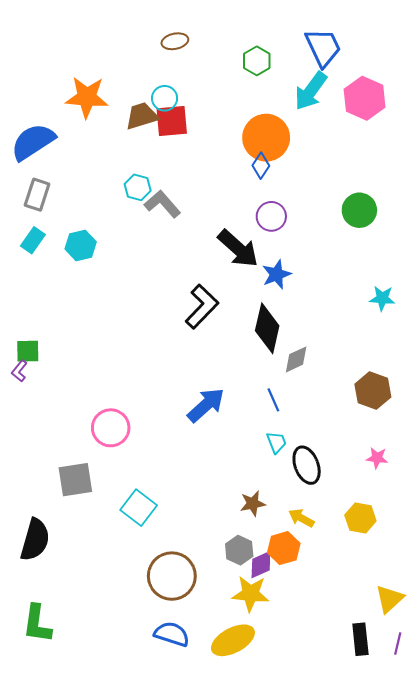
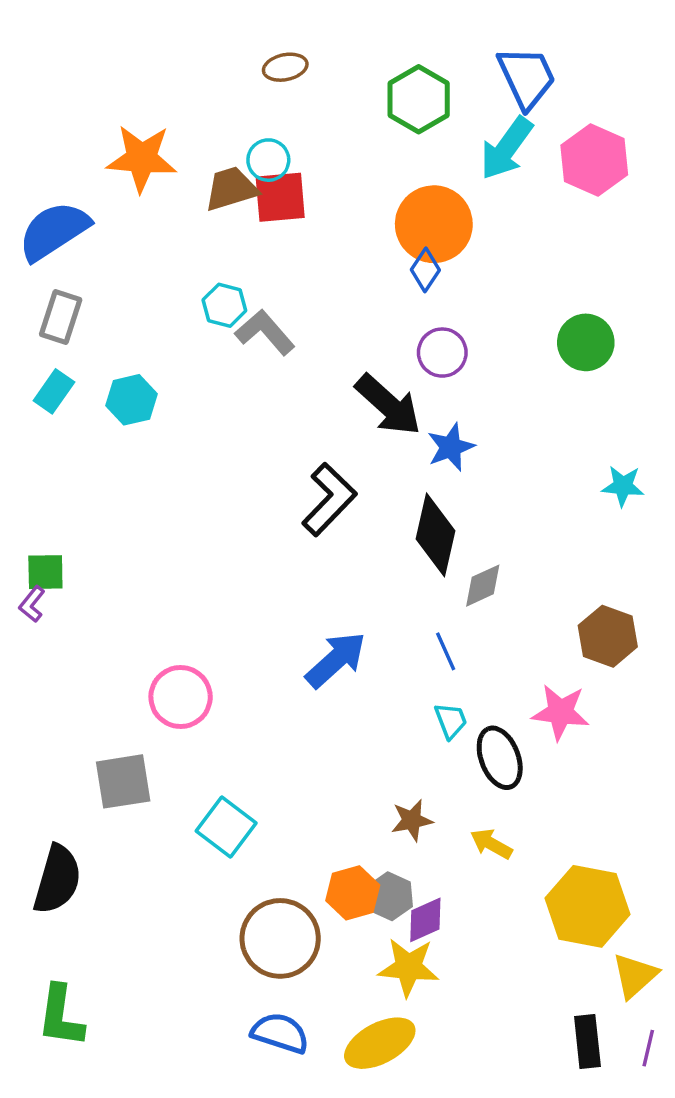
green hexagon: (257, 61) -> (419, 99), size x1.4
pink star: (377, 458) -> (560, 712), moved, size x1.6
yellow hexagon: (360, 518) -> (587, 906), moved, size x1.6
orange hexagon: (284, 548) -> (353, 893), moved

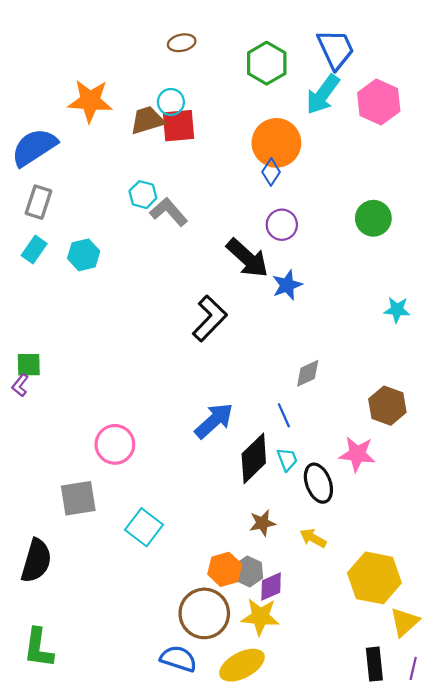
black diamond: (436, 535) -> (254, 458), moved, turned 33
brown circle: (280, 938) -> (204, 613), moved

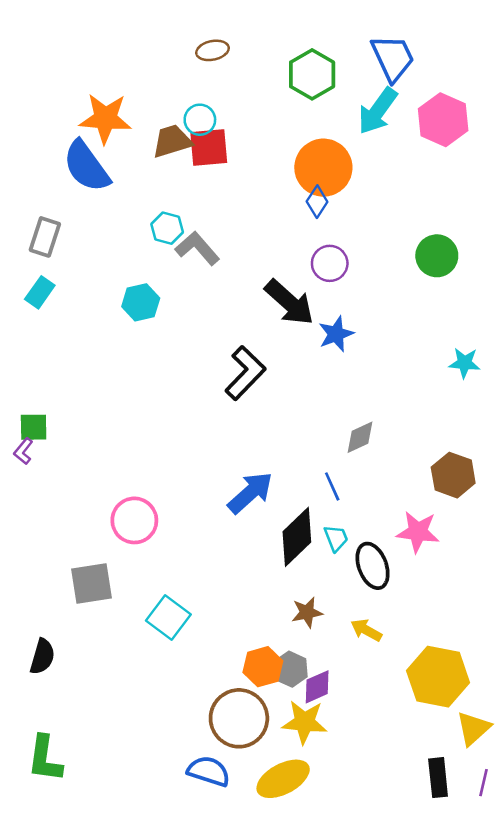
blue semicircle: (34, 147) -> (86, 166), moved, turned -93
cyan hexagon: (84, 255) -> (141, 302), moved
black semicircle: (36, 561) -> (42, 657), size x0.7

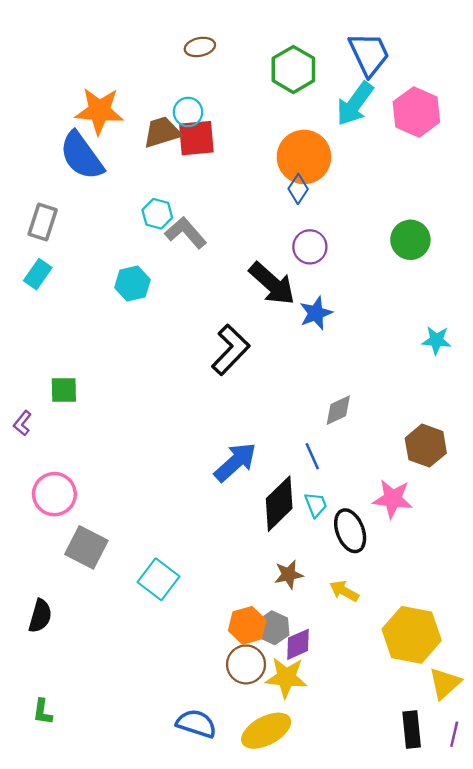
green square: (34, 427) -> (64, 390), moved
pink circle: (134, 520) -> (54, 494), moved
gray square: (92, 583) -> (86, 547), turned 36
brown circle: (239, 718) -> (246, 664), moved, size x0.7
green L-shape: (45, 759) -> (43, 712), size x0.6

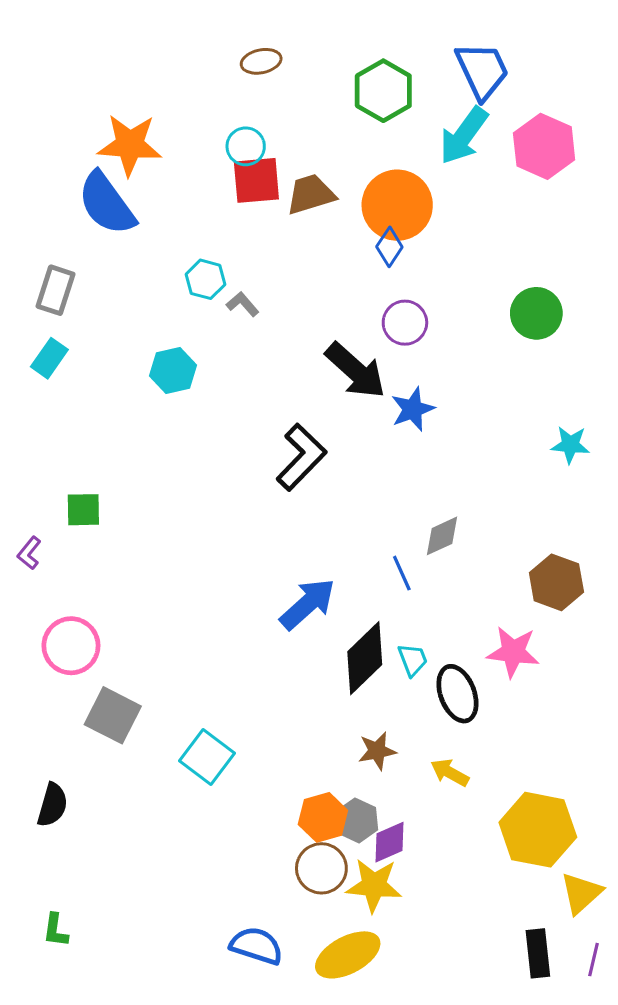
brown trapezoid: (162, 132) -> (311, 194), moved
gray L-shape: (186, 233) -> (243, 304), size x0.6
blue line: (312, 456) -> (402, 573), moved

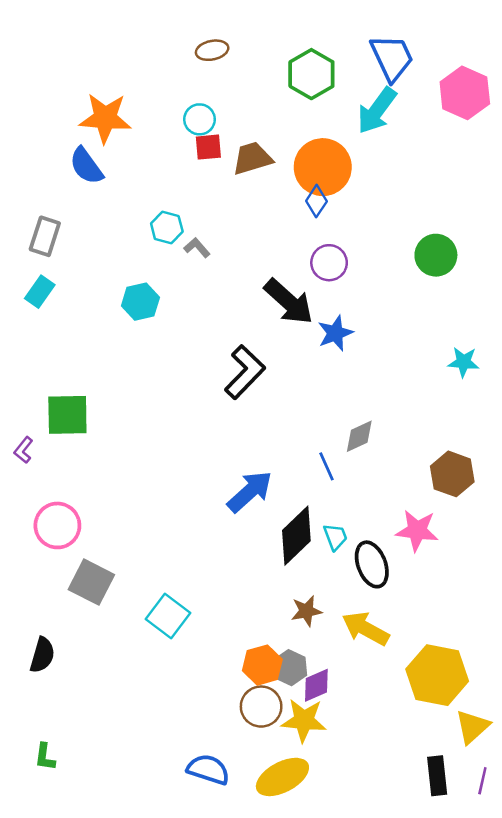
pink hexagon: (544, 146) -> (465, 93), moved
red square: (256, 180) -> (208, 147), size x0.7
blue semicircle: (107, 204) -> (86, 166), size x0.7
green square: (83, 510) -> (67, 415), size x1.5
yellow arrow: (450, 773) -> (365, 629), size x1.5

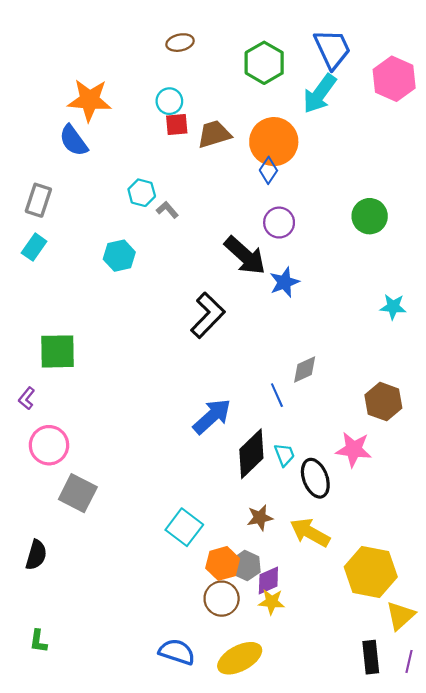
purple L-shape: (23, 450) -> (27, 398), moved
cyan square: (168, 616) -> (184, 527), moved
yellow star: (304, 720) -> (272, 602), moved, size x0.7

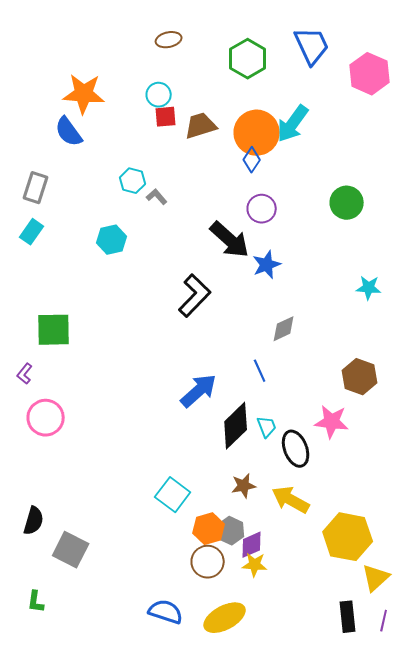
cyan arrow: (320, 94) -> (293, 124), moved
gray diamond: (305, 370) -> (284, 329), moved
gray square: (78, 493) -> (71, 550), moved

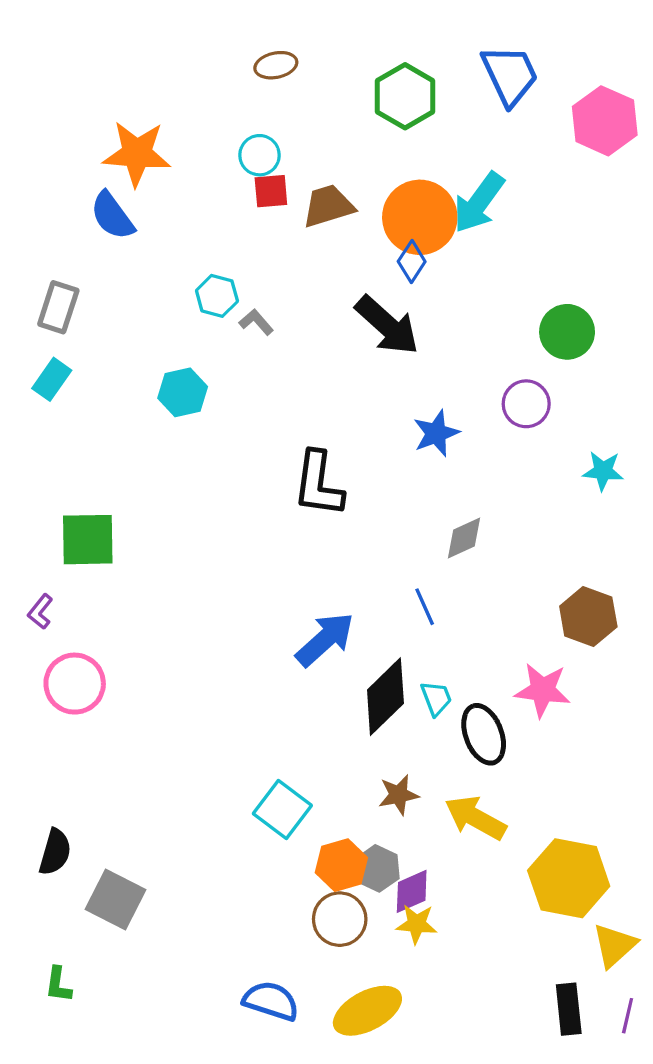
purple circle: (262, 209) -> (526, 404), moved
black arrow: (230, 240) -> (387, 325), moved
black L-shape: (195, 296) -> (318, 484), turned 144

